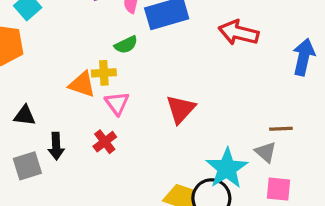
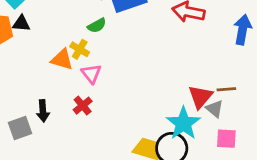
yellow cross: (104, 73) -> (80, 49), turned 36
red triangle: (181, 109) -> (200, 97), moved
black triangle: (25, 116) -> (21, 23), moved

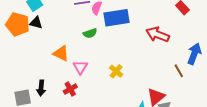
yellow cross: (80, 49) -> (116, 71), moved
brown line: (226, 89) -> (179, 71), moved, turned 56

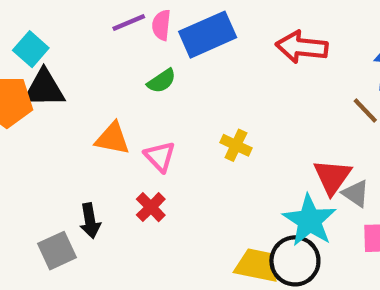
black triangle: (36, 23) -> (44, 89), size x1.5

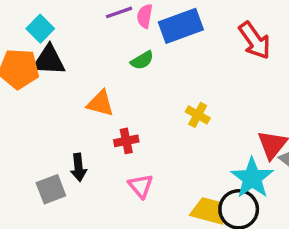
red arrow: (302, 47) -> (255, 40), turned -135
pink triangle: (160, 156) -> (141, 186), moved
red cross: (151, 207) -> (126, 141), moved, turned 30

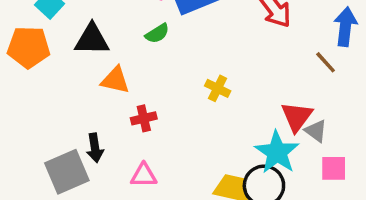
black triangle: (49, 60) -> (92, 39), moved
pink triangle: (141, 186) -> (144, 175), moved, turned -48
gray square: (51, 189) -> (67, 172), size x1.4

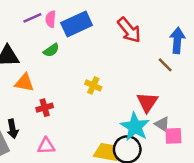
gray triangle: (316, 131) -> (162, 124), moved

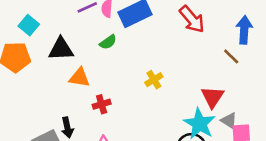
yellow cross: (93, 85) -> (154, 80), turned 35

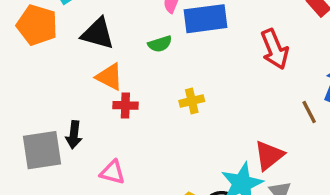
yellow cross: (154, 80) -> (192, 101), moved
red cross: (102, 104) -> (125, 105), moved

